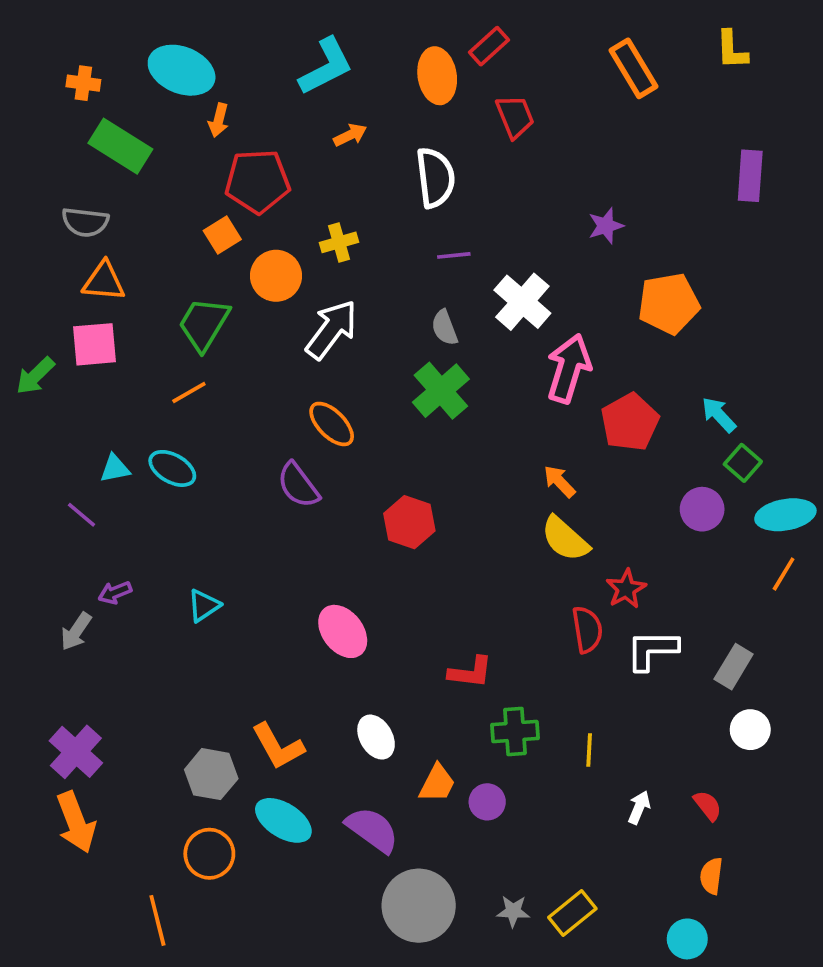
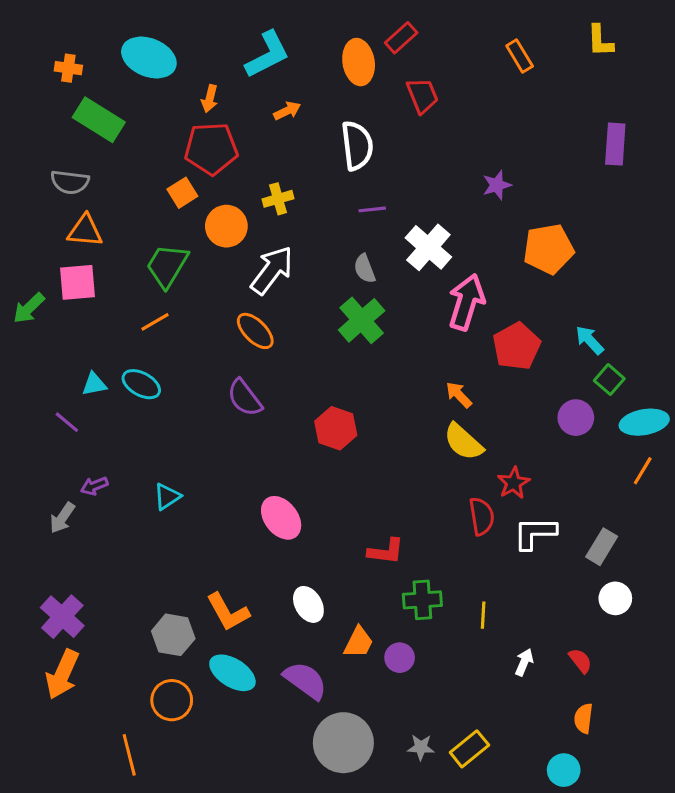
orange rectangle: (634, 68) -> (520, 56), size x0.7
orange arrow: (219, 120) -> (210, 99), moved
orange ellipse: (332, 424) -> (255, 331), moved
orange arrow: (76, 822) -> (62, 674), turned 45

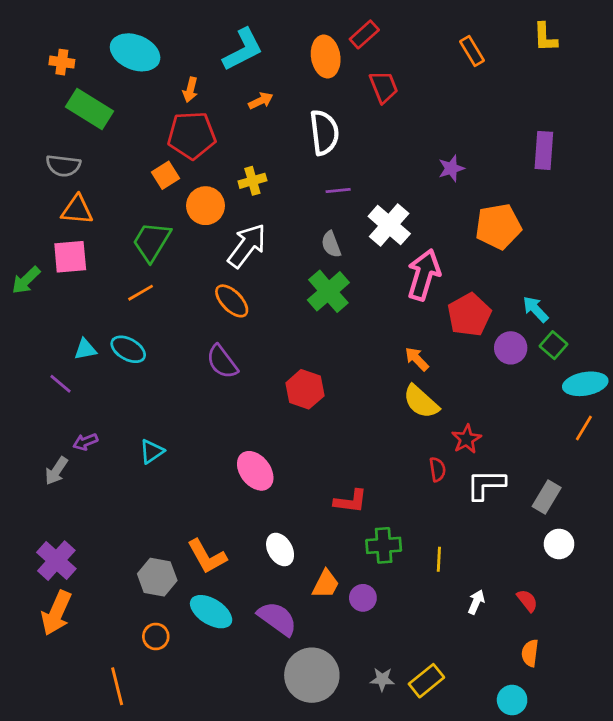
purple rectangle: (615, 144) -> (544, 150), moved
purple circle: (576, 418) -> (511, 348), moved
red semicircle: (482, 516) -> (437, 469), size x0.7
orange circle: (172, 700) -> (156, 637), size x0.7

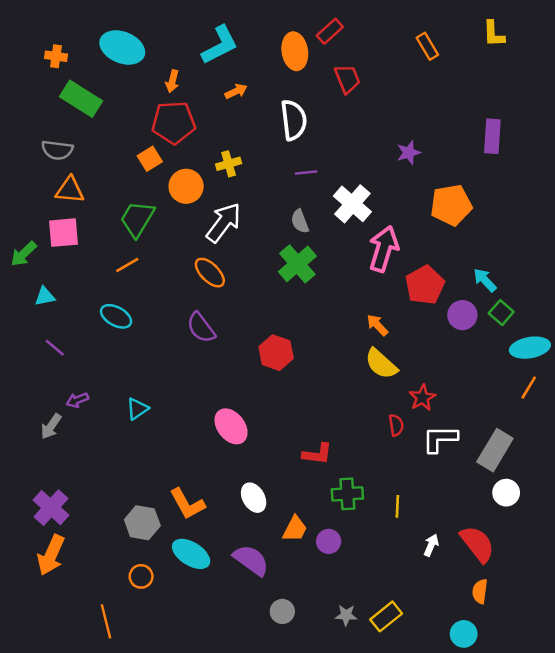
cyan triangle: (85, 349) -> (45, 296), moved
gray rectangle: (547, 497) -> (495, 450), size x1.4
red semicircle: (527, 601) -> (477, 544), size x1.8
gray circle: (312, 675) -> (282, 611), size x0.5

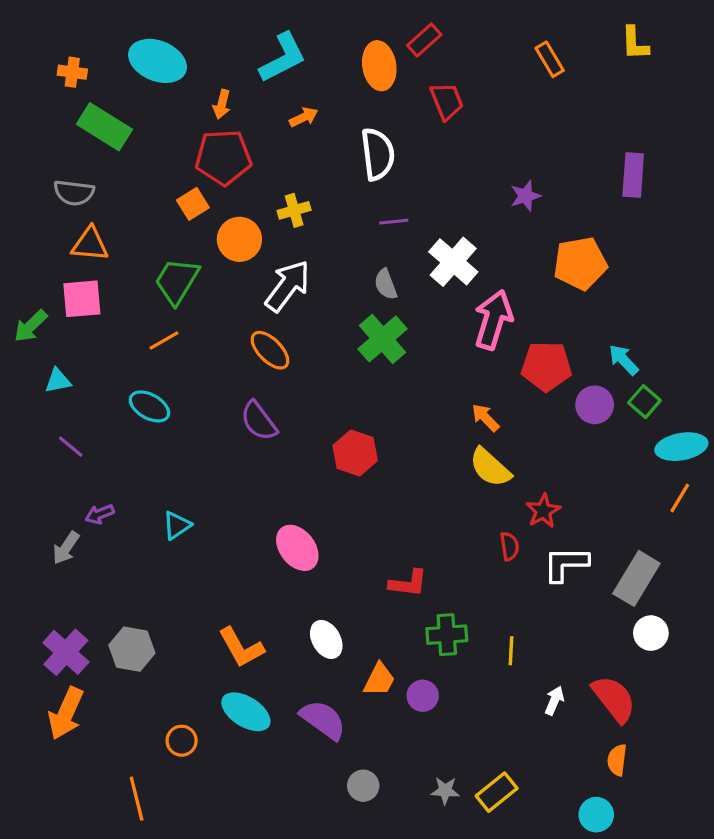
red pentagon: (425, 285) -> (546, 366), turned 30
gray hexagon: (142, 523) -> (132, 649), moved

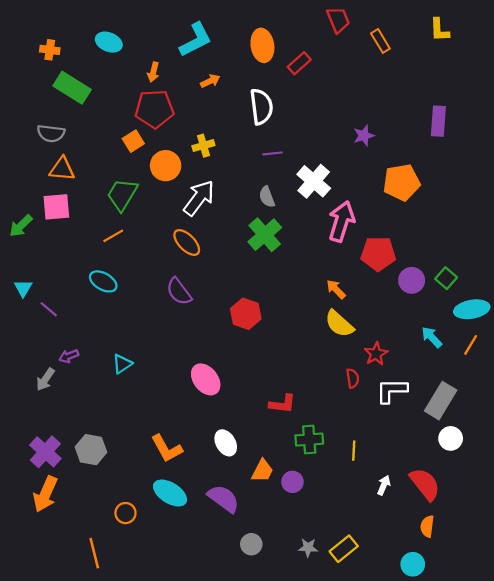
red rectangle: (424, 40) -> (299, 63), moved
cyan ellipse: (157, 61) -> (109, 42), size x0.7
red trapezoid: (447, 101) -> (338, 20), moved
cyan arrow: (624, 360) -> (432, 337), moved
cyan triangle: (58, 381) -> (23, 288), moved, turned -48

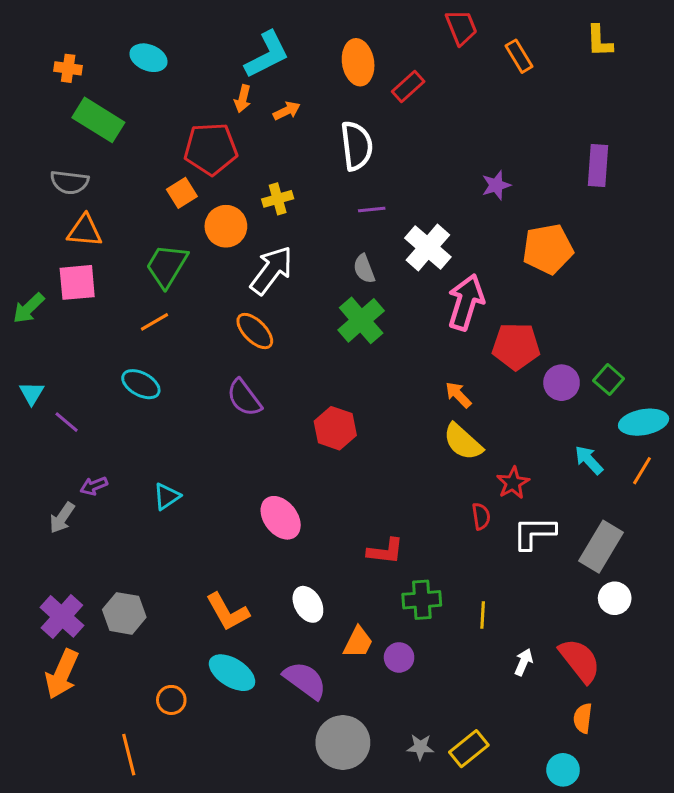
orange arrow: (153, 72) -> (243, 99), moved
gray circle: (251, 544) -> (343, 742), size x1.8

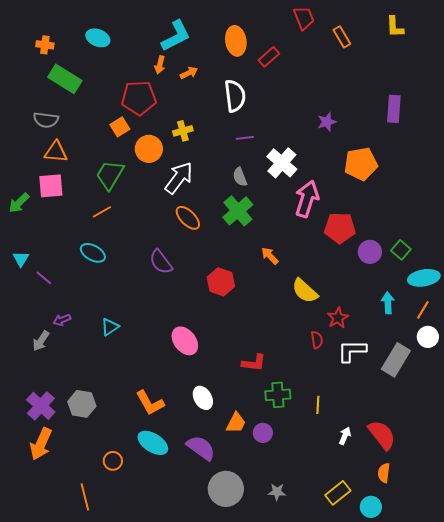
orange ellipse: (255, 331) -> (188, 218), moved
orange arrow: (458, 395) -> (270, 256), moved
cyan arrow: (589, 460) -> (388, 303), turned 40
white circle: (615, 598) -> (428, 337), moved
yellow rectangle: (469, 749) -> (338, 493), moved

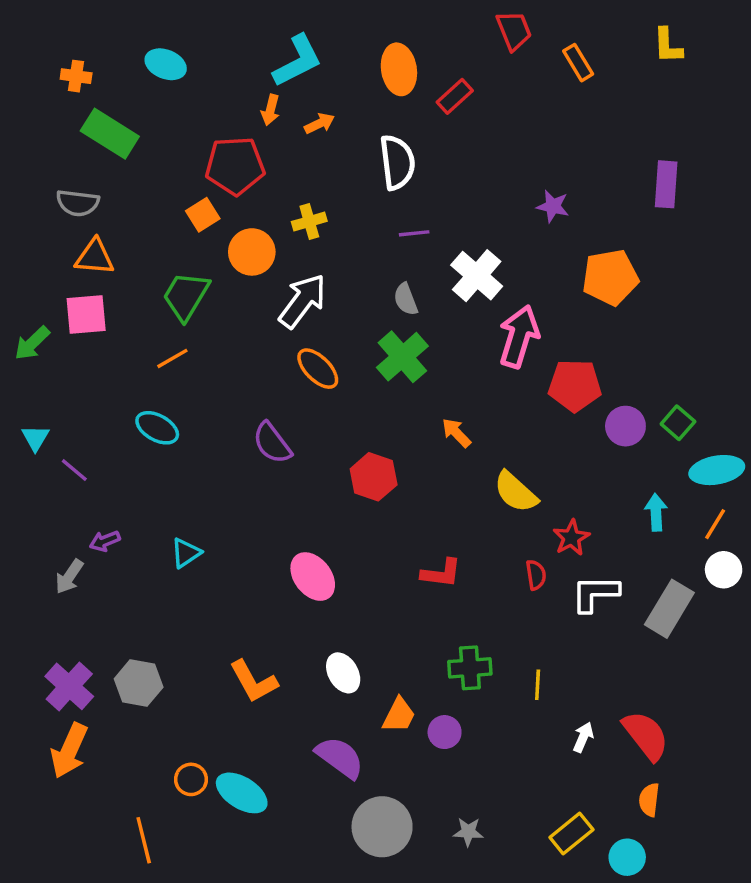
purple star: (327, 122) -> (553, 206), turned 30
red L-shape: (254, 363) -> (441, 573), moved
cyan ellipse: (153, 443) -> (242, 793), moved

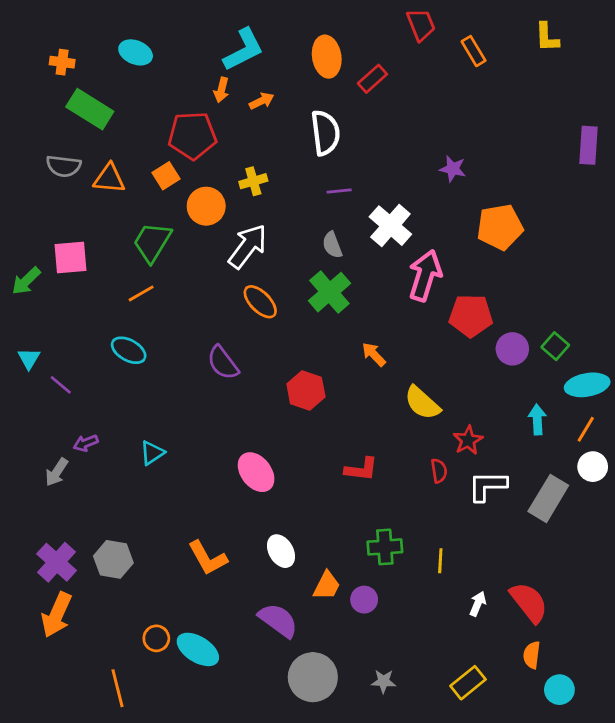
purple rectangle: (666, 184) -> (589, 145), moved
orange triangle: (95, 257) -> (109, 178), moved
cyan circle: (627, 857) -> (559, 690), moved

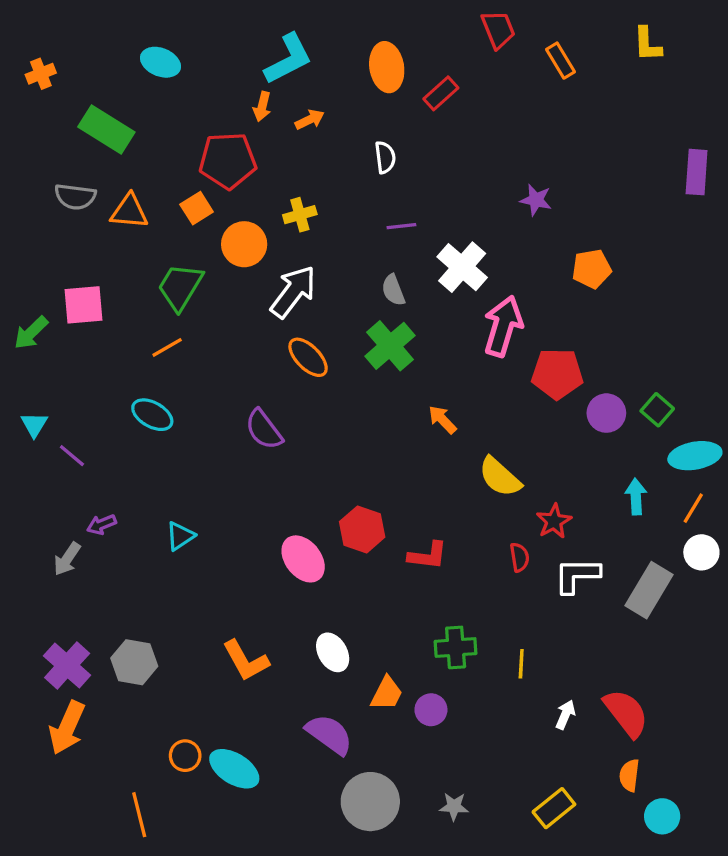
orange cross: (62, 62) -> (41, 74), moved, turned -30
white semicircle: (325, 133) -> (385, 157), size x0.6
orange pentagon: (500, 227) -> (592, 269), size x0.7
red hexagon: (306, 390) -> (362, 529), moved

